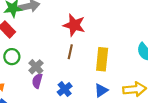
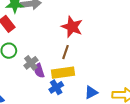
yellow rectangle: (102, 59) -> (63, 73), moved, turned 70
purple semicircle: (37, 81) -> (39, 71), moved, turned -40

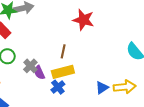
red star: (72, 27) -> (83, 20), moved
blue triangle: (91, 92) -> (102, 88), moved

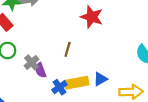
yellow rectangle: (63, 72) -> (77, 83), moved
blue triangle: (102, 88) -> (100, 79), moved

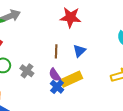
purple semicircle: (40, 70) -> (55, 75), moved
blue triangle: (100, 79) -> (79, 51), moved

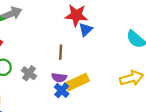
blue triangle: (79, 51) -> (86, 30), moved
purple semicircle: (55, 75) -> (59, 78), turned -48

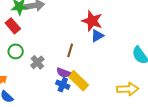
yellow rectangle: (77, 82) -> (78, 81), turned 55
blue cross: (62, 90) -> (63, 85), turned -32

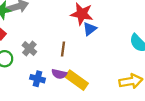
gray cross: (37, 62) -> (29, 48), moved
blue cross: (63, 85) -> (38, 79), moved

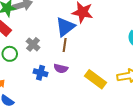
blue triangle: (90, 29) -> (65, 27), moved, size x1.5
yellow rectangle: (77, 80) -> (96, 79), moved

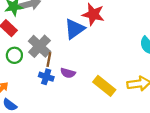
gray cross: (33, 44) -> (39, 46), size x1.5
brown line: (65, 45) -> (49, 59), moved

